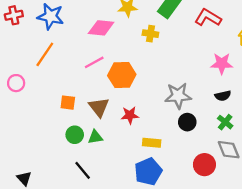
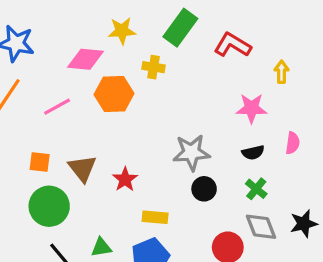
pink line: (94, 62) -> (57, 107), moved
orange hexagon: (122, 75) -> (114, 94), moved
red star: (130, 115) -> (125, 179), turned -30
green circle: (75, 135) -> (49, 206), size x1.6
green triangle: (95, 137) -> (101, 247), moved

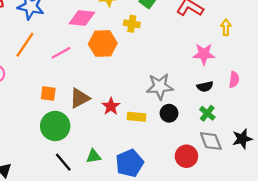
brown triangle: (82, 168) -> (80, 98), turned 40
yellow rectangle: (155, 217) -> (136, 117), moved

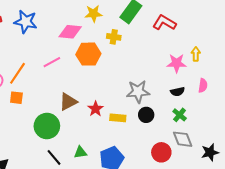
yellow arrow: (226, 27) -> (196, 54), moved
orange line: (25, 45) -> (18, 73), moved
orange square: (48, 93) -> (16, 98), moved
black star: (242, 139) -> (210, 152), moved

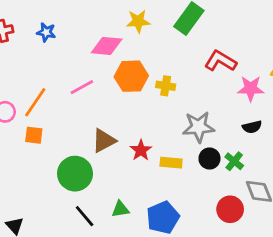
blue star: (26, 22) -> (46, 32), size x0.6
red L-shape: (164, 23) -> (220, 61), moved
yellow cross: (114, 37) -> (166, 86), moved
green cross: (180, 115) -> (234, 161), moved

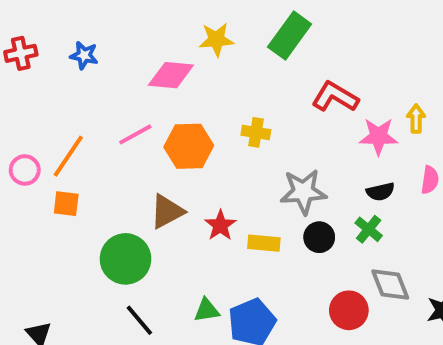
orange hexagon: (131, 76) -> (189, 146), moved
green cross: (234, 161) -> (369, 229), moved
green triangle: (120, 209) -> (207, 310), moved

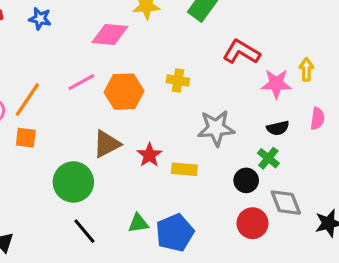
black circle: (319, 237) -> (246, 180), moved

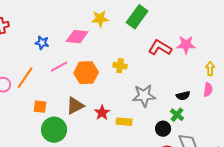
blue star: (40, 19) -> (42, 43), moved
yellow arrow: (306, 69) -> (210, 69), moved
pink star: (276, 84) -> (186, 45), moved
orange square: (26, 138) -> (40, 107), moved

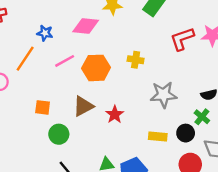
red L-shape: (160, 48) -> (182, 39), turned -50
orange line: (25, 78) -> (25, 59), moved
yellow rectangle: (124, 122) -> (158, 137), moved
green circle: (54, 130) -> (59, 134), size x0.7

